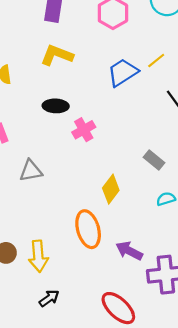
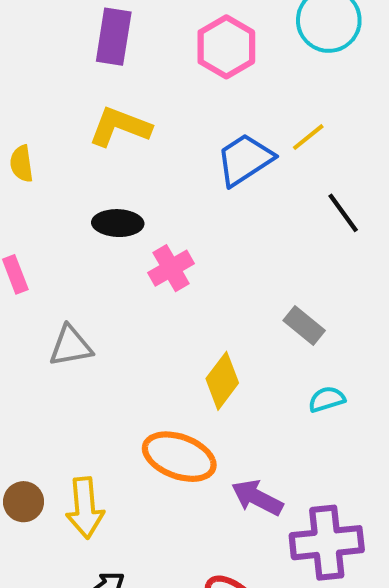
orange ellipse: (88, 229) -> (179, 457), turned -54

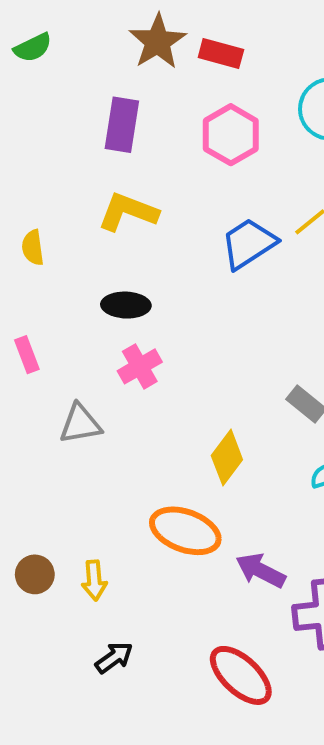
pink cross: (171, 268) -> (140, 366), moved
yellow arrow: (85, 508) -> (94, 580), size x0.7

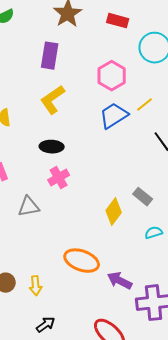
red rectangle: (221, 53) -> (118, 21), moved
pink hexagon: (231, 135) -> (112, 76), moved
yellow L-shape: (128, 212) -> (53, 100), turned -56
yellow diamond: (227, 458) -> (114, 212), moved

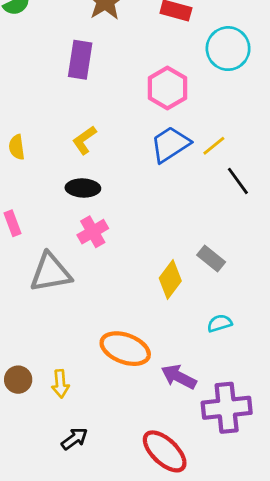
yellow L-shape: (53, 100) -> (84, 140), moved, size x0.7
yellow line: (145, 105) -> (214, 146), moved
gray triangle: (29, 207) -> (51, 273), size x1.4
cyan semicircle: (154, 233) -> (220, 323), moved

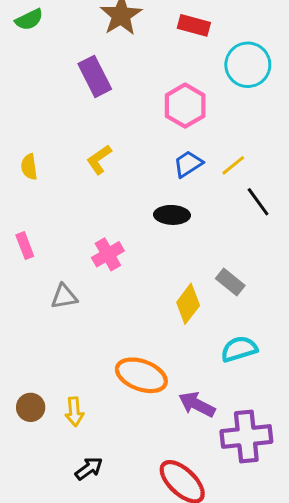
purple rectangle: (80, 60) -> (95, 76), turned -36
blue trapezoid: (170, 144) -> (188, 164), size x0.7
black ellipse: (83, 188) -> (172, 215), moved
gray triangle: (51, 273) -> (64, 297), size x0.6
cyan semicircle: (220, 323) -> (239, 349), size x1.4

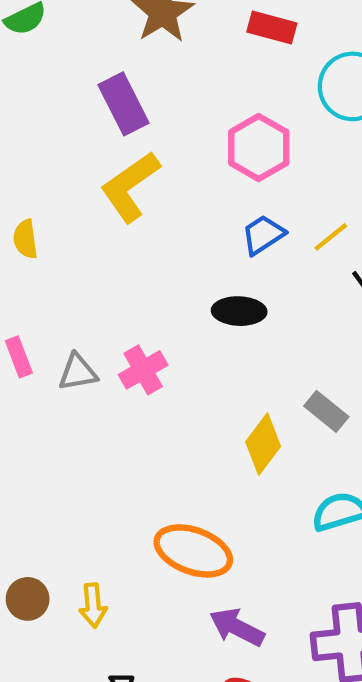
yellow L-shape: (99, 160) -> (130, 187), moved, size x1.6
gray triangle: (64, 297) -> (78, 372), moved
purple arrow: (197, 404) -> (237, 627), moved

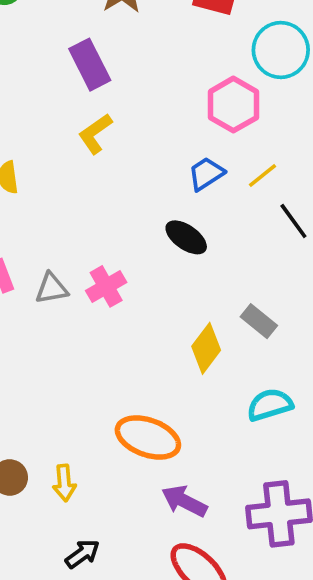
pink hexagon: (259, 147) -> (233, 105), moved
yellow L-shape: (130, 187) -> (95, 134), size x0.7
black ellipse: (239, 311) -> (186, 237), turned 33

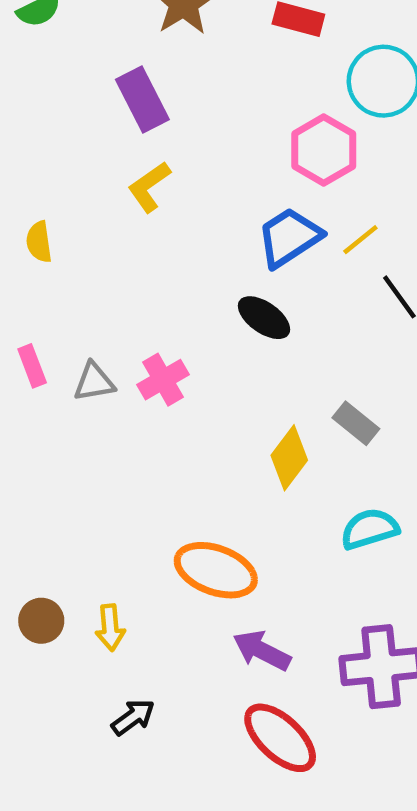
blue trapezoid: (206, 174) -> (289, 237), size x1.4

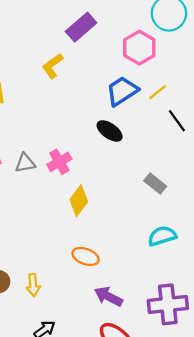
purple rectangle: (142, 99) -> (81, 27), moved, turned 76
yellow diamond: (289, 458) -> (79, 201), moved
orange ellipse: (216, 570) -> (86, 257), size x0.7

